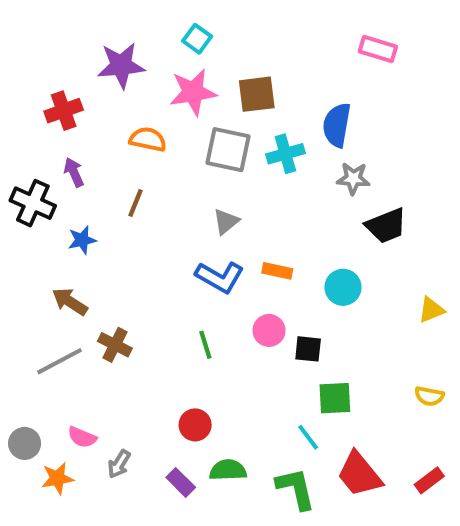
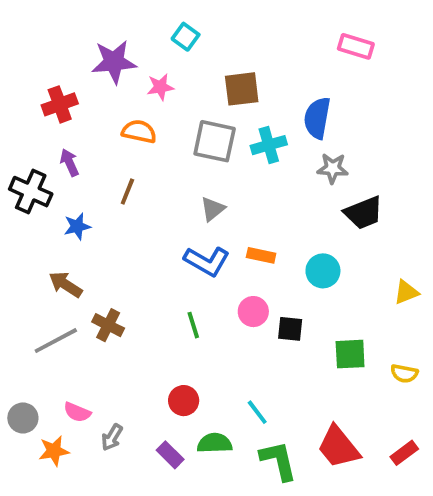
pink star: (193, 92) -> (160, 87), moved, size x0.6
green square: (335, 398) -> (350, 354), moved
cyan line: (308, 437) -> (257, 412), moved

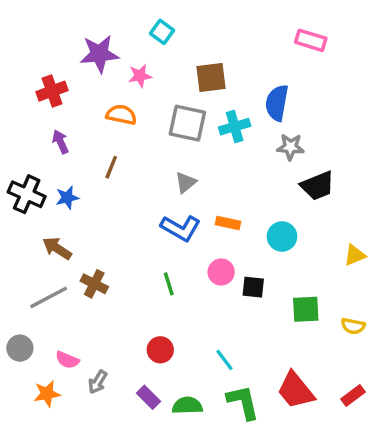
black cross: (31, 192) -> (27, 194), moved
gray circle: (23, 418) -> (20, 348), moved
green semicircle: (215, 443) -> (187, 406), moved

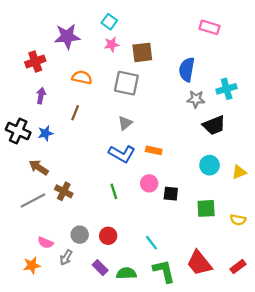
pink star: (140, 76) -> (112, 44), moved
cyan cross: (235, 127) -> (227, 89), moved
purple arrow: (60, 142) -> (41, 96), turned 35
cyan circle: (282, 236) -> (210, 165), moved
gray circle: (20, 348) -> (80, 235), moved

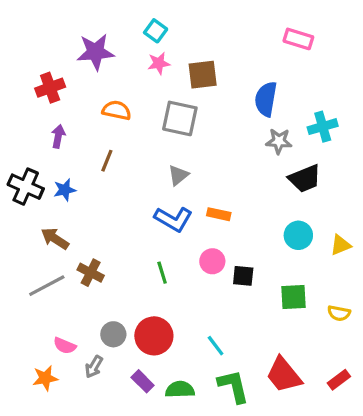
red circle: (108, 236) -> (154, 336), size x1.5

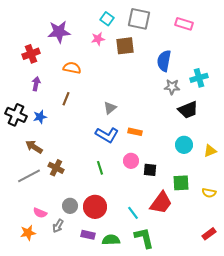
cyan square: (156, 31) -> (107, 19), moved
gray square: (180, 118) -> (139, 19), moved
red trapezoid: (284, 375) -> (161, 203), moved, turned -105
purple rectangle: (143, 381) -> (88, 235), turned -32

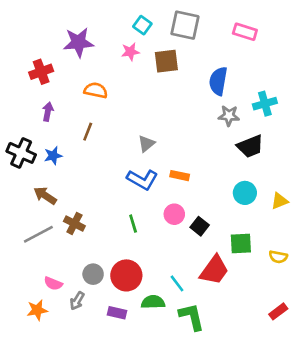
black square: (150, 170) -> (200, 226), turned 32
green semicircle: (111, 240) -> (153, 302), moved

